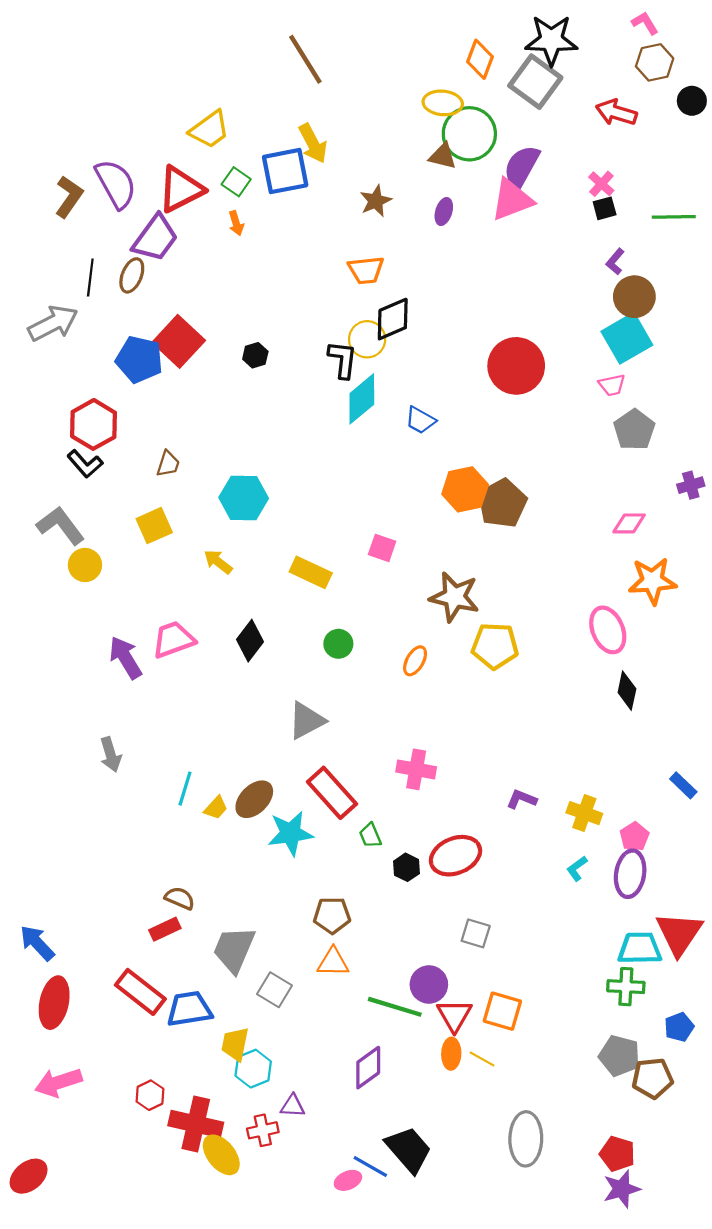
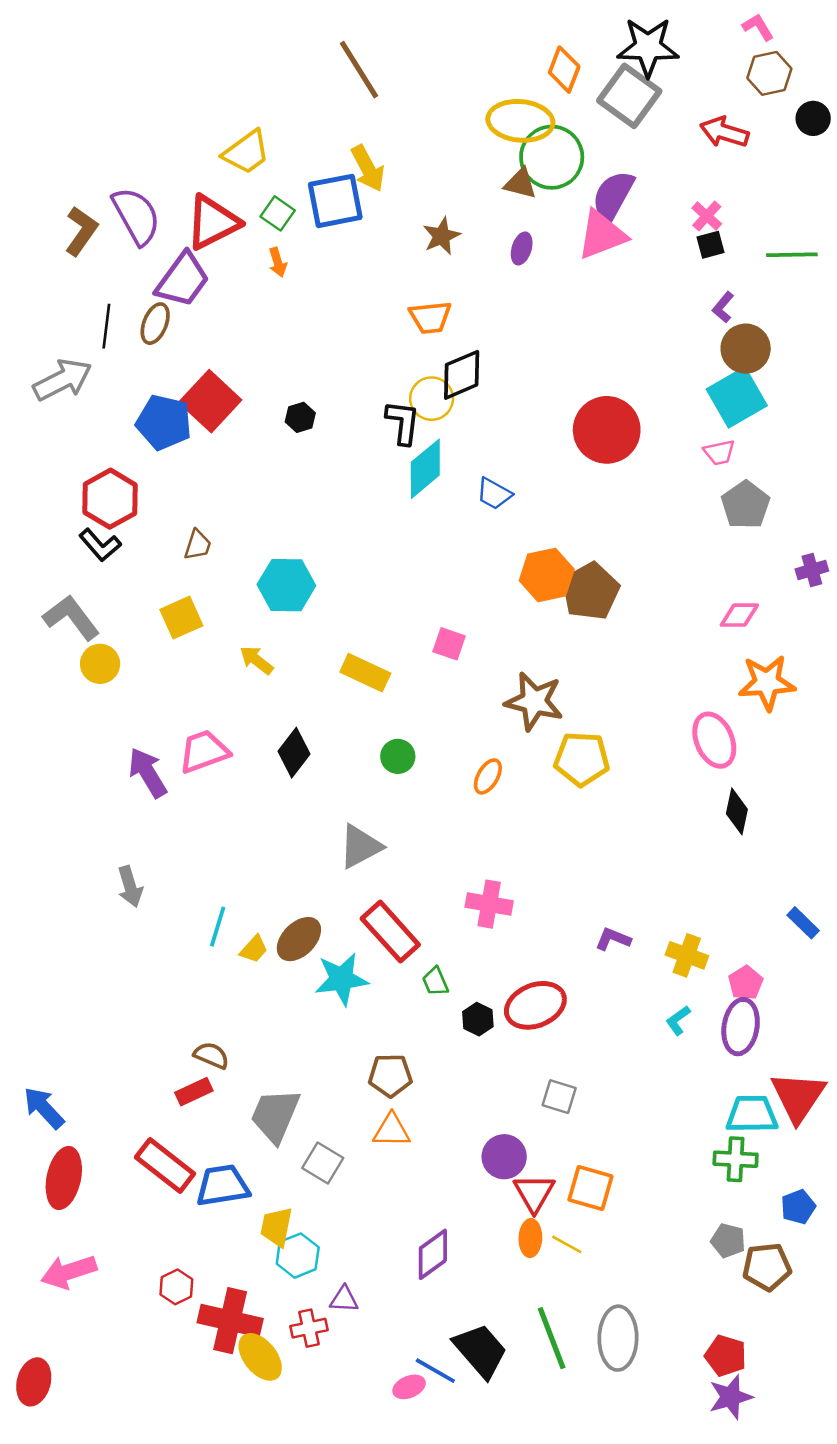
yellow ellipse: (443, 103) -> (520, 121), size x1.4
green line: (395, 1007) -> (552, 1338), moved, turned 52
gray pentagon: (619, 1056) -> (728, 1241), size x0.7
red ellipse: (29, 1176) -> (34, 1382), turned -36

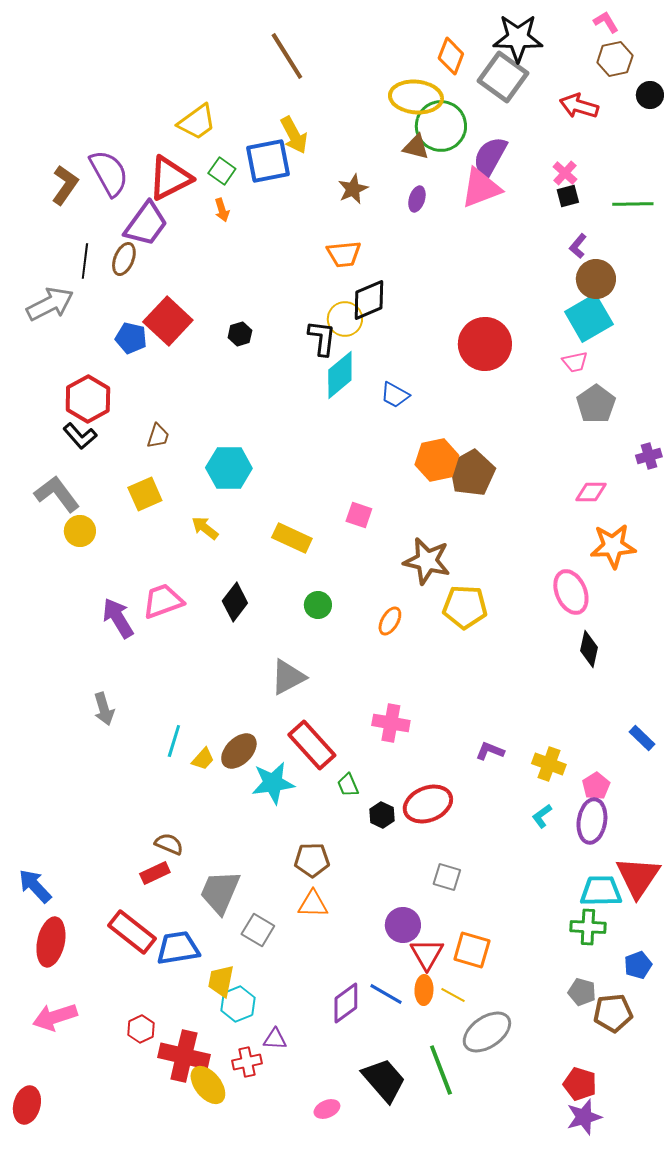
blue pentagon: (164, 422) -> (131, 338), size x0.7
gray ellipse: (618, 1338) -> (487, 1032), moved, turned 54
blue line: (435, 1371) -> (386, 994), moved

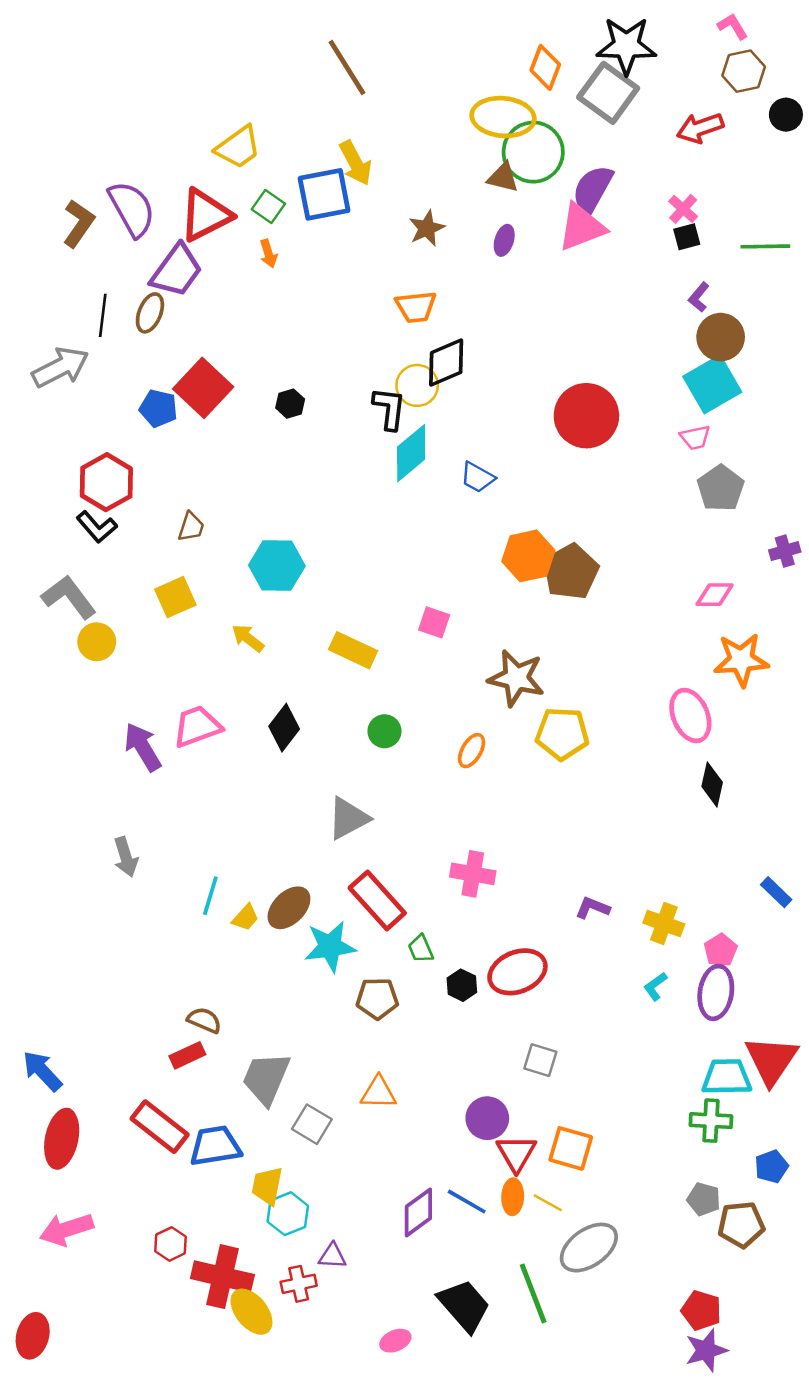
red arrow: (579, 106) -> (700, 128), turned -36
brown pentagon: (312, 860) -> (377, 998), moved

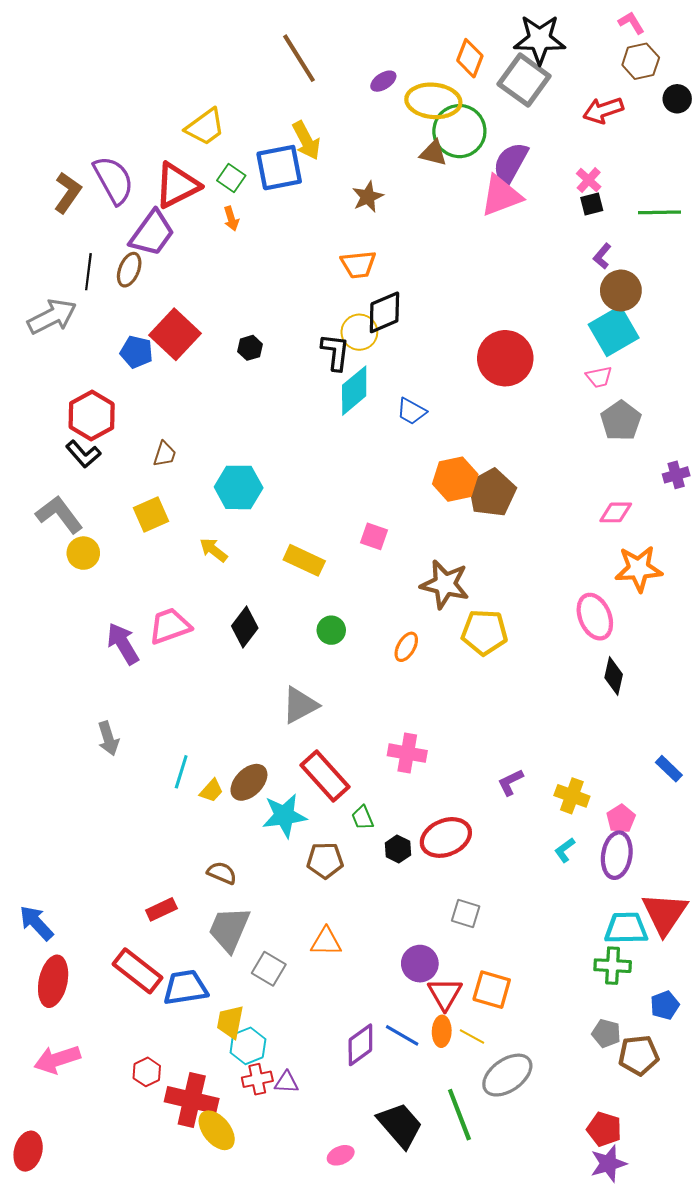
purple ellipse: (504, 240) -> (383, 81), moved, turned 40
purple L-shape: (592, 908) -> (510, 782), turned -48
brown semicircle: (204, 1020) -> (222, 873), moved
red cross: (299, 1284) -> (257, 1079), moved

